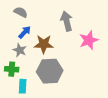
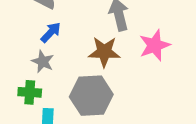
brown star: (44, 44) -> (104, 52), moved

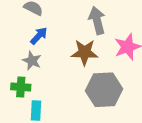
gray hexagon: (91, 96) -> (104, 90), moved

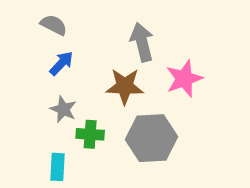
gray star: (32, 61) -> (63, 109), moved
green cross: (21, 87) -> (90, 134), moved

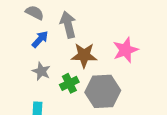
gray arrow: (142, 42) -> (68, 25), moved
green cross: (90, 134) -> (69, 83), moved, turned -30

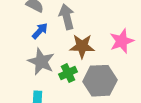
gray star: (41, 71) -> (41, 62), size x1.5

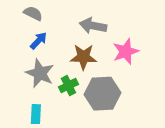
gray arrow: (67, 17) -> (93, 26), moved, turned -65

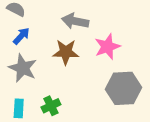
green cross: (68, 86) -> (51, 106), moved
gray hexagon: (102, 94) -> (124, 88), moved

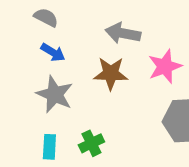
blue arrow: (21, 36) -> (53, 52), turned 78

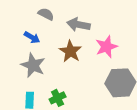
gray semicircle: (46, 17) -> (46, 14), moved
brown star: (111, 73) -> (70, 51), turned 30

